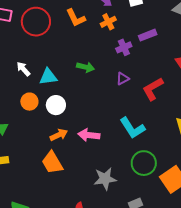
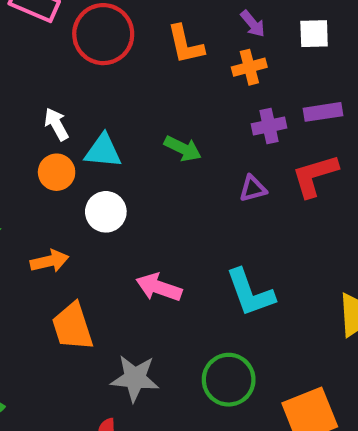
red L-shape: (153, 89) -> (315, 176), moved
orange circle: (29, 102) -> (57, 172), moved
orange arrow: (59, 135) -> (50, 261), moved
green circle: (144, 163) -> (229, 380), moved
gray star: (105, 179) -> (135, 378), moved

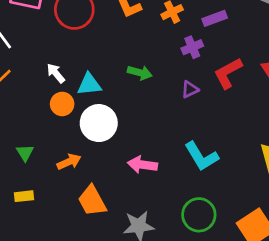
purple rectangle: (323, 112) -> (215, 18), moved
white circle: (106, 212) -> (99, 123), size x1.4

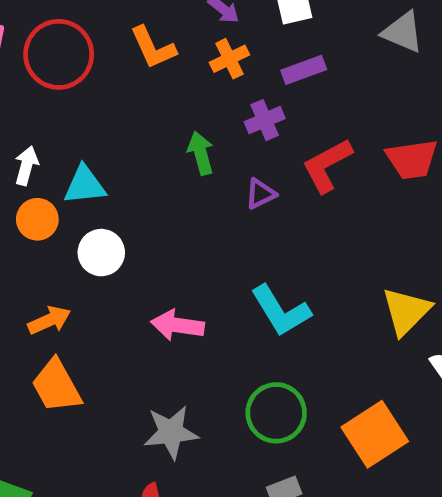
white arrow: (56, 73) -> (26, 166), turned 55
green arrow: (140, 73) -> (201, 153), moved, turned -120
white circle: (99, 123) -> (101, 253), size x0.7
orange trapezoid: (92, 201) -> (56, 386), moved

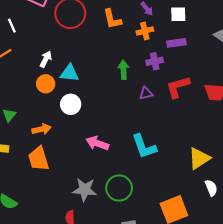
green circle: (276, 413) -> (119, 188), moved

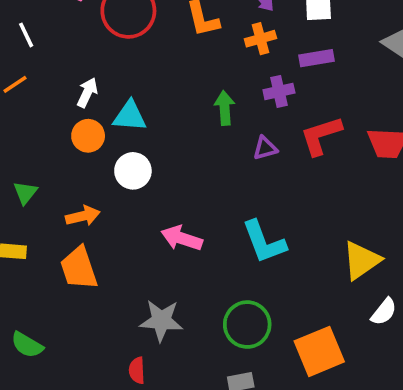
green circle: (119, 188) -> (247, 325), moved
white semicircle: (211, 188) -> (384, 312), turned 63

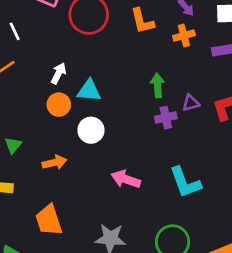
purple cross: (279, 91) -> (166, 118), moved
purple triangle: (265, 148) -> (191, 103), moved
orange trapezoid: (79, 268) -> (49, 220), moved

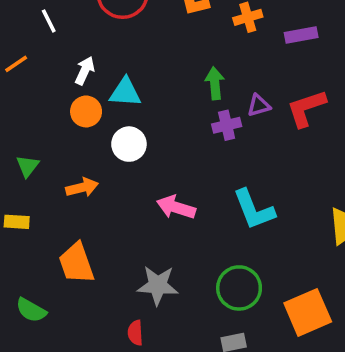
white line: (15, 31) -> (49, 21), moved

